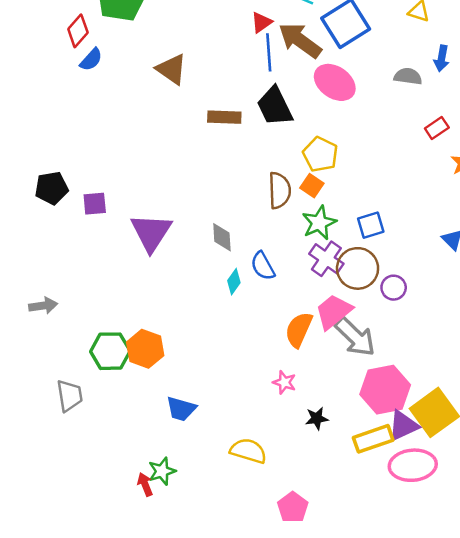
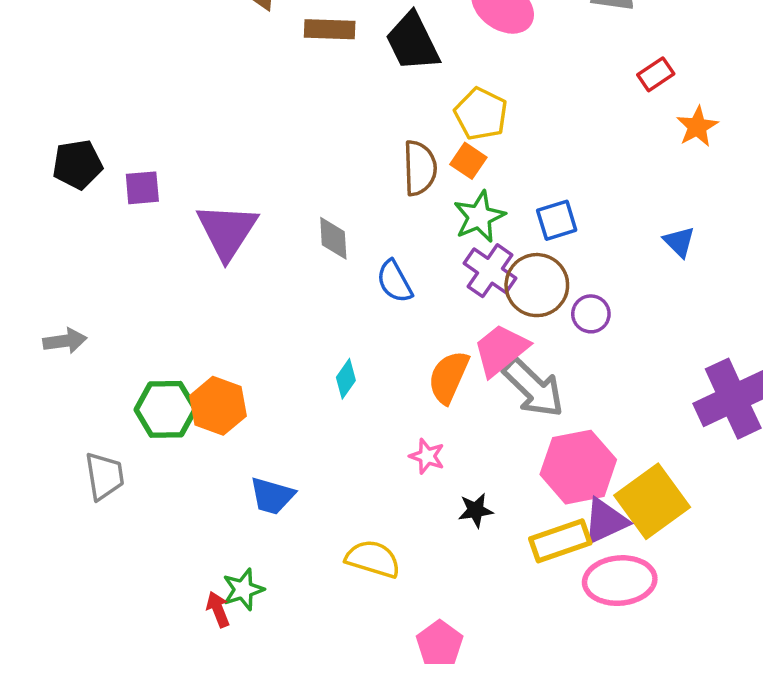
brown rectangle: (224, 117) -> (330, 29), moved
cyan diamond: (234, 282) -> (346, 379), moved

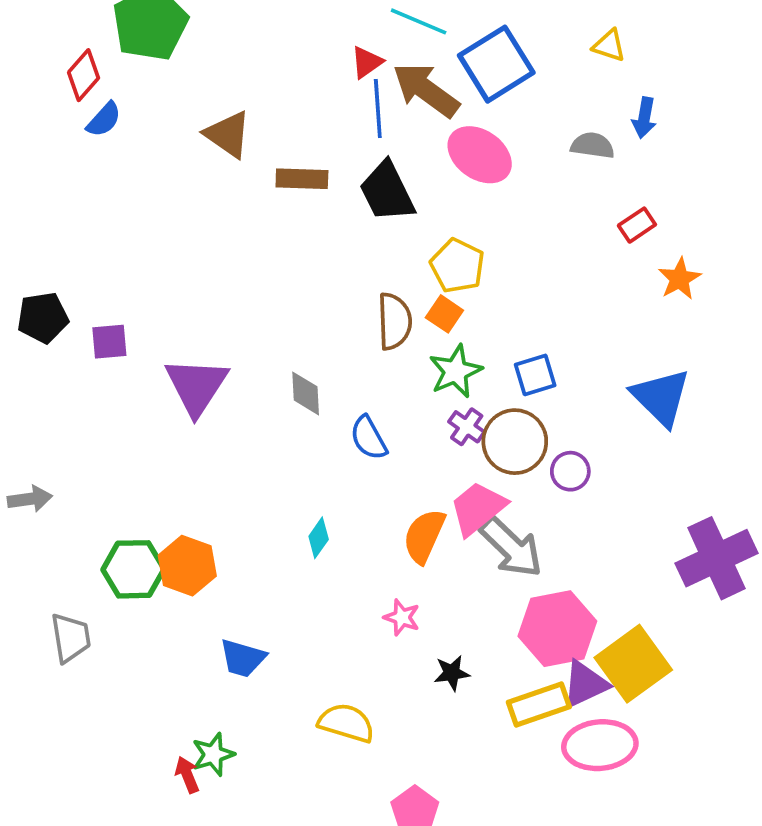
blue triangle: (679, 242) -> (661, 397), size x1.8
purple cross: (490, 271) -> (467, 427), size x0.7

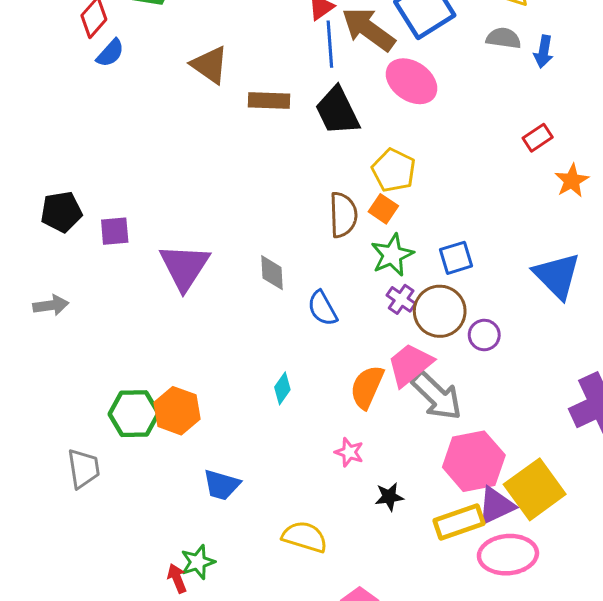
gray semicircle: (593, 145) -> (504, 38), moved
gray arrow: (30, 499) -> (51, 305), moved

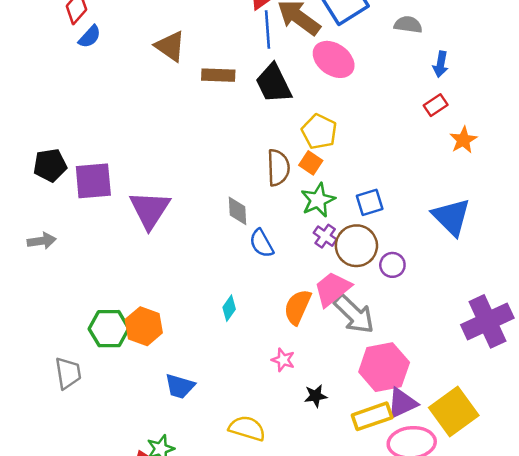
blue arrow: (544, 52) -> (441, 64), moved
purple square: (115, 231) -> (93, 181), size x1.6
gray diamond: (272, 273) -> (237, 211), moved
yellow square: (535, 489) -> (454, 412), moved

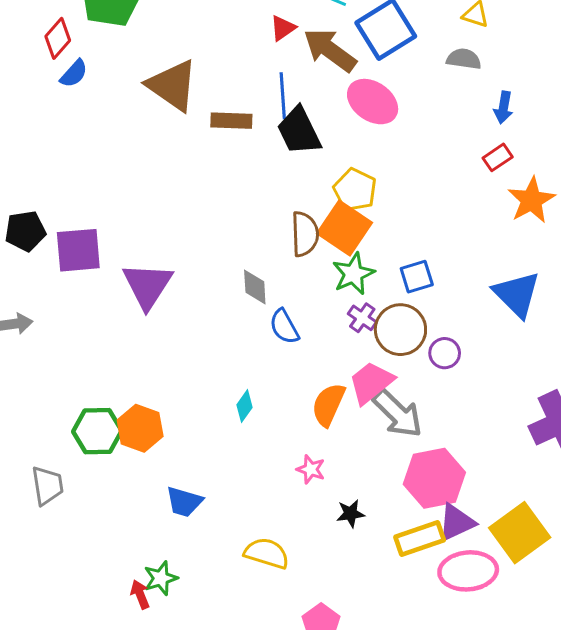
blue line: (268, 29) -> (283, 96), moved
brown triangle: (170, 46) -> (172, 85), size x1.4
orange star: (463, 140) -> (531, 200), size x1.4
orange square: (311, 163) -> (345, 228), size x1.8

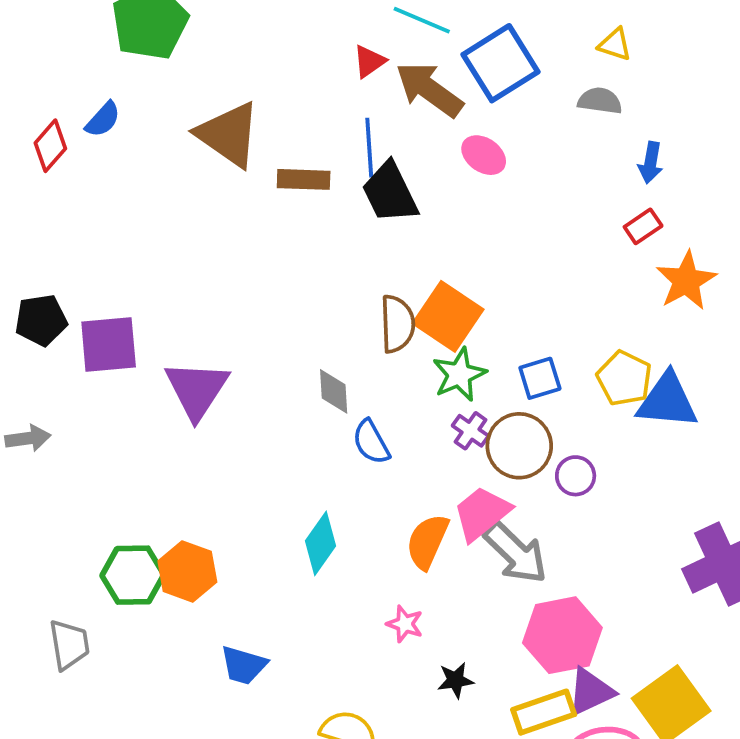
red diamond: (58, 38) -> (50, 146), moved
pink ellipse: (373, 102) -> (484, 155), size x0.7
yellow pentagon: (355, 190) -> (624, 378), moved
blue triangle: (517, 294) -> (667, 401), turned -40
cyan diamond: (245, 406) -> (320, 543), size x1.5

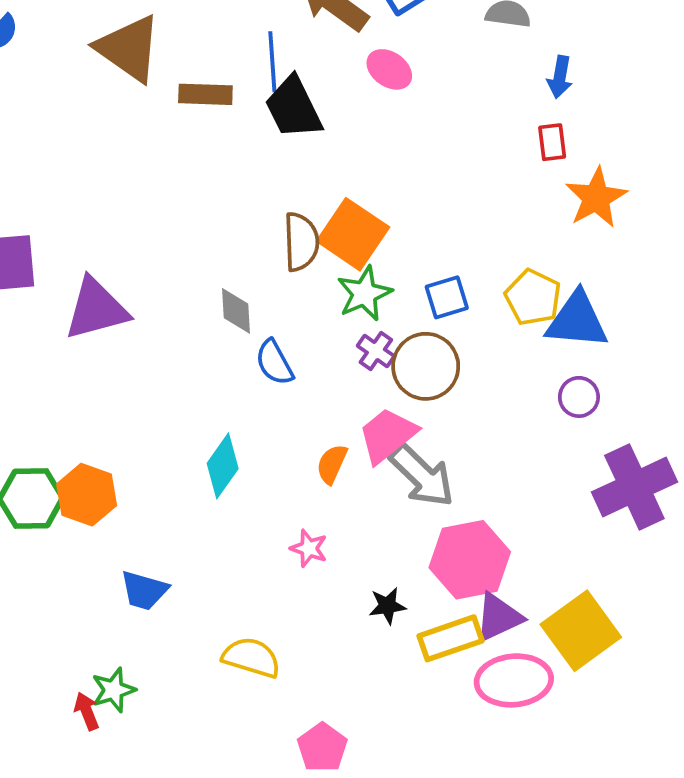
red rectangle: (643, 226) -> (552, 142), turned -63
purple triangle: (197, 390) -> (96, 309), turned 42
purple circle: (576, 476) -> (579, 397), moved
orange semicircle: (427, 541) -> (332, 464), size x0.7
black star: (455, 680) -> (387, 606), moved

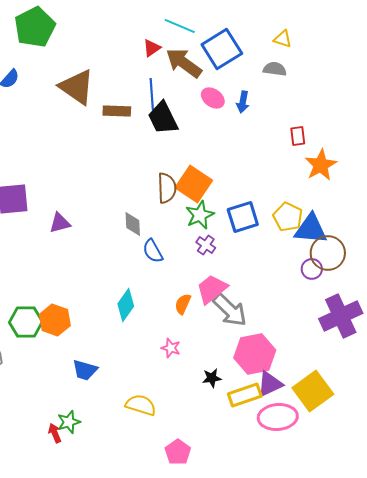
blue arrow: (560, 77) -> (243, 102), moved
blue square: (447, 297) -> (243, 217), size x1.4
purple triangle: (96, 309) -> (60, 223), size x0.6
brown circle: (426, 366) -> (328, 253), moved

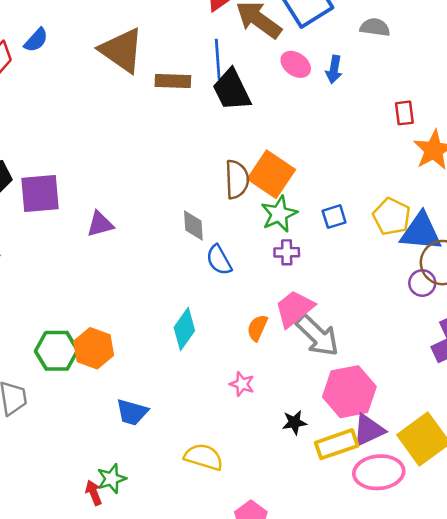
blue square: (243, 217) -> (334, 217), size x0.6
purple cross: (206, 245) -> (287, 252), turned -36

